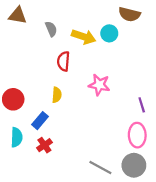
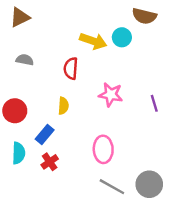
brown triangle: (18, 15) -> (20, 17), turned -36
gray semicircle: (51, 29) -> (25, 60), moved, turned -56
purple line: (142, 105) -> (154, 103), moved
pink ellipse: (137, 135) -> (103, 149), moved

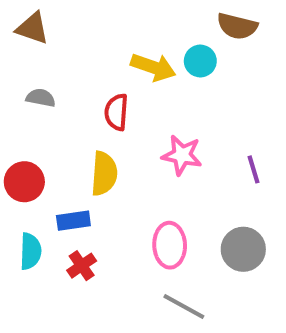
brown triangle: (20, 17) -> (33, 28), turned 45
yellow semicircle: (63, 106) -> (104, 174), size x1.5
blue rectangle: (45, 134) -> (73, 221), turned 42
gray circle: (149, 184) -> (243, 249), moved

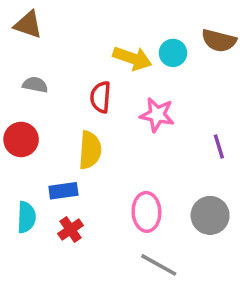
brown semicircle: (237, 26) -> (219, 41), moved
pink star: (182, 155) -> (157, 115), moved
red circle: (24, 182) -> (21, 139), moved

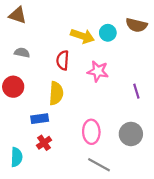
cyan semicircle: (26, 217) -> (16, 157), moved

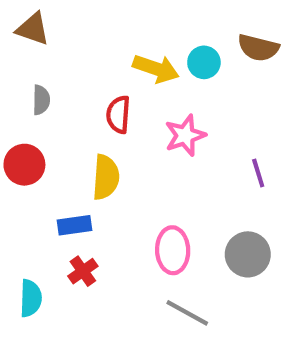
gray semicircle: (22, 53) -> (41, 100), turned 80
pink star: (98, 71) -> (185, 135), turned -30

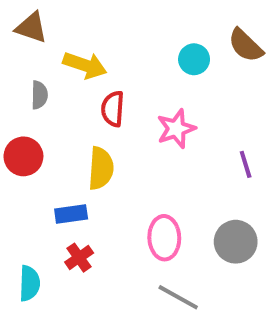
brown semicircle: (258, 48) -> (246, 45), turned 30
yellow arrow: (156, 69) -> (85, 65), moved

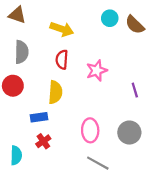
cyan circle: (194, 59) -> (110, 18), moved
yellow arrow: (85, 65) -> (62, 29), moved
gray semicircle: (39, 95) -> (22, 52), size x1.5

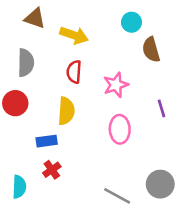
brown triangle: (17, 15) -> (35, 18), moved
brown semicircle: (135, 25) -> (151, 50), moved, turned 30
pink ellipse: (90, 130) -> (120, 129), moved
gray circle: (129, 133) -> (160, 184), moved

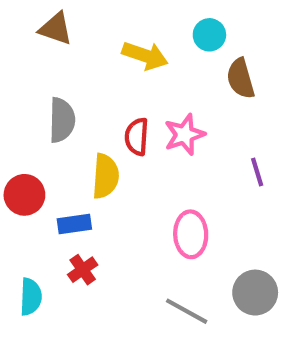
yellow arrow: (74, 35) -> (145, 56), moved
gray semicircle: (26, 63) -> (62, 120), moved
red semicircle: (74, 72) -> (137, 137), moved
red circle: (15, 103) -> (24, 195), moved
pink ellipse: (120, 129) -> (191, 234), moved

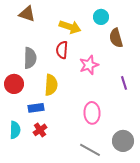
red semicircle: (137, 137) -> (62, 50), moved
red circle: (24, 195) -> (14, 84), moved
cyan semicircle: (31, 297) -> (15, 130), moved

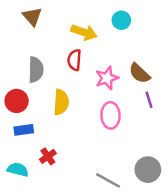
brown triangle: (27, 14) -> (32, 17), turned 30
brown semicircle: (116, 38) -> (139, 73), moved, turned -30
blue rectangle: (36, 108) -> (24, 130), moved
pink ellipse: (92, 113) -> (110, 115), moved
cyan semicircle: (15, 130) -> (18, 170), moved, turned -78

